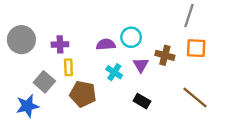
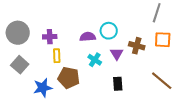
gray square: (44, 82) -> (20, 65), moved
black rectangle: (142, 101) -> (118, 84), turned 56
blue star: (27, 106) -> (43, 88), moved

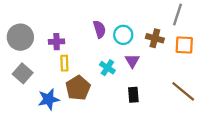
purple semicircle: (88, 37) -> (99, 29), moved, turned 77
brown cross: (137, 46) -> (155, 38), moved
brown pentagon: (69, 78) -> (78, 88), turned 30

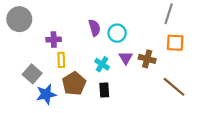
gray circle: (20, 37) -> (19, 19), moved
brown cross: (155, 38) -> (147, 59), moved
gray square: (23, 73) -> (32, 74), moved
black rectangle: (133, 95) -> (104, 90), moved

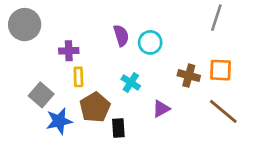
orange square: (175, 43) -> (220, 70), moved
purple triangle: (126, 58) -> (161, 109), moved, turned 32
black rectangle: (104, 90) -> (118, 128), moved

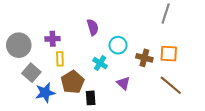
gray circle: (25, 25) -> (19, 45), moved
cyan circle: (150, 42) -> (118, 45), moved
purple triangle: (161, 109) -> (123, 83), turned -48

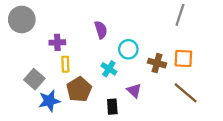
gray circle: (19, 45) -> (22, 19), moved
black rectangle: (91, 98) -> (112, 107), moved

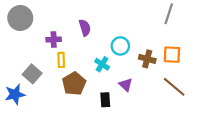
purple semicircle: (101, 30) -> (85, 28), moved
blue star: (49, 101) -> (15, 94), moved

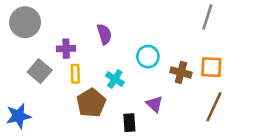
cyan cross: (102, 64) -> (115, 79), moved
gray square: (32, 74) -> (40, 71), moved
brown line: (174, 87) -> (214, 107), turned 75

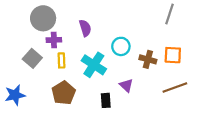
gray circle: (25, 22) -> (43, 18), moved
cyan cross: (115, 79) -> (94, 65), size x1.6
brown pentagon: (91, 103) -> (64, 93), moved
brown line: (214, 107) -> (175, 87), turned 45

